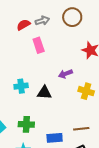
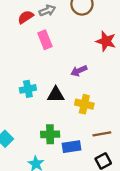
yellow cross: (86, 91) -> (84, 104), moved
green cross: (26, 124) -> (50, 134), moved

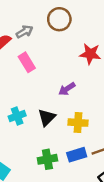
black triangle: (56, 95) -> (47, 117), turned -36
blue rectangle: (71, 147) -> (77, 155), moved

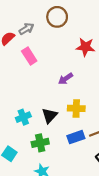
cyan cross: (17, 116) -> (23, 117), moved
black triangle: (47, 117) -> (50, 116), moved
green cross: (47, 159) -> (40, 143), moved

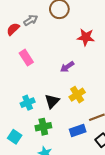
pink rectangle: (29, 56) -> (26, 58), moved
yellow cross: (76, 108) -> (77, 95), turned -35
blue rectangle: (76, 137) -> (78, 130), moved

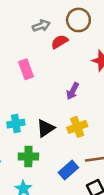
red semicircle: (13, 29) -> (60, 42), moved
purple arrow: (67, 67) -> (73, 91), turned -40
blue rectangle: (78, 130) -> (68, 170), turned -35

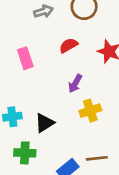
red semicircle: (60, 42) -> (69, 45), moved
yellow cross: (77, 127) -> (90, 111), moved

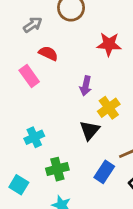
red semicircle: (69, 45) -> (48, 53), moved, turned 72
black triangle: (44, 123) -> (90, 130), moved

